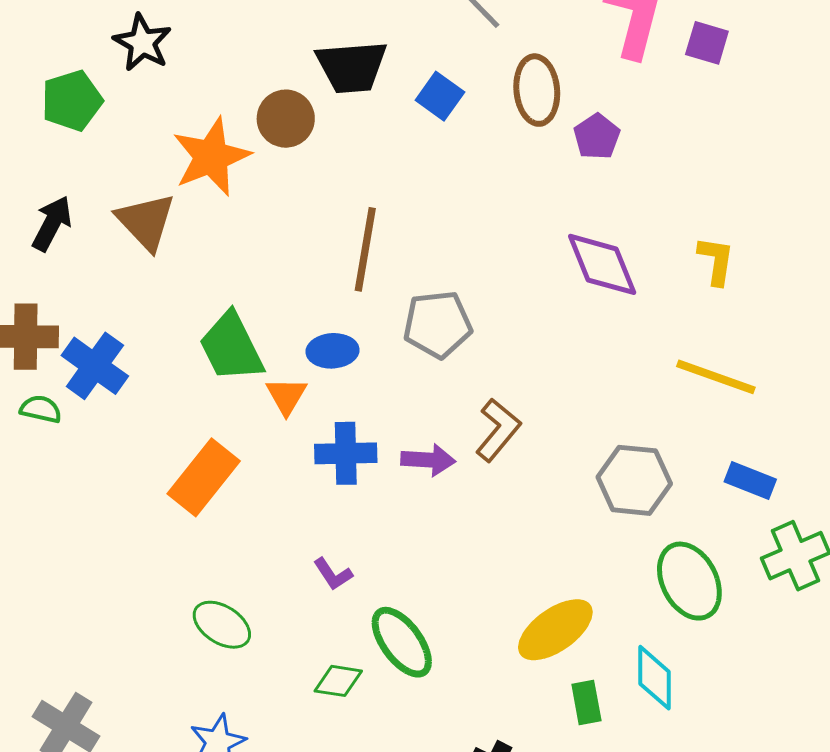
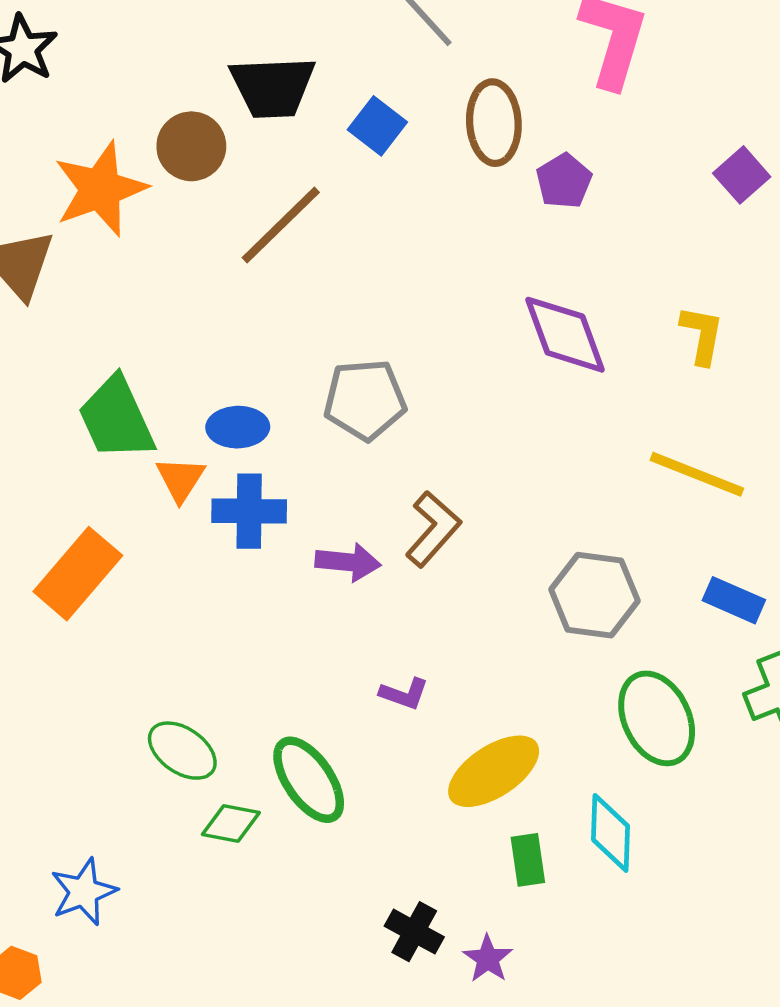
purple square: (707, 43) -> (742, 175), moved, turned 30
brown line: (365, 249) -> (281, 225), moved, turned 34
blue cross: (346, 453) -> (249, 511), moved
purple L-shape: (333, 574) -> (404, 694), moved, turned -39
green ellipse: (222, 625) -> (182, 751), moved

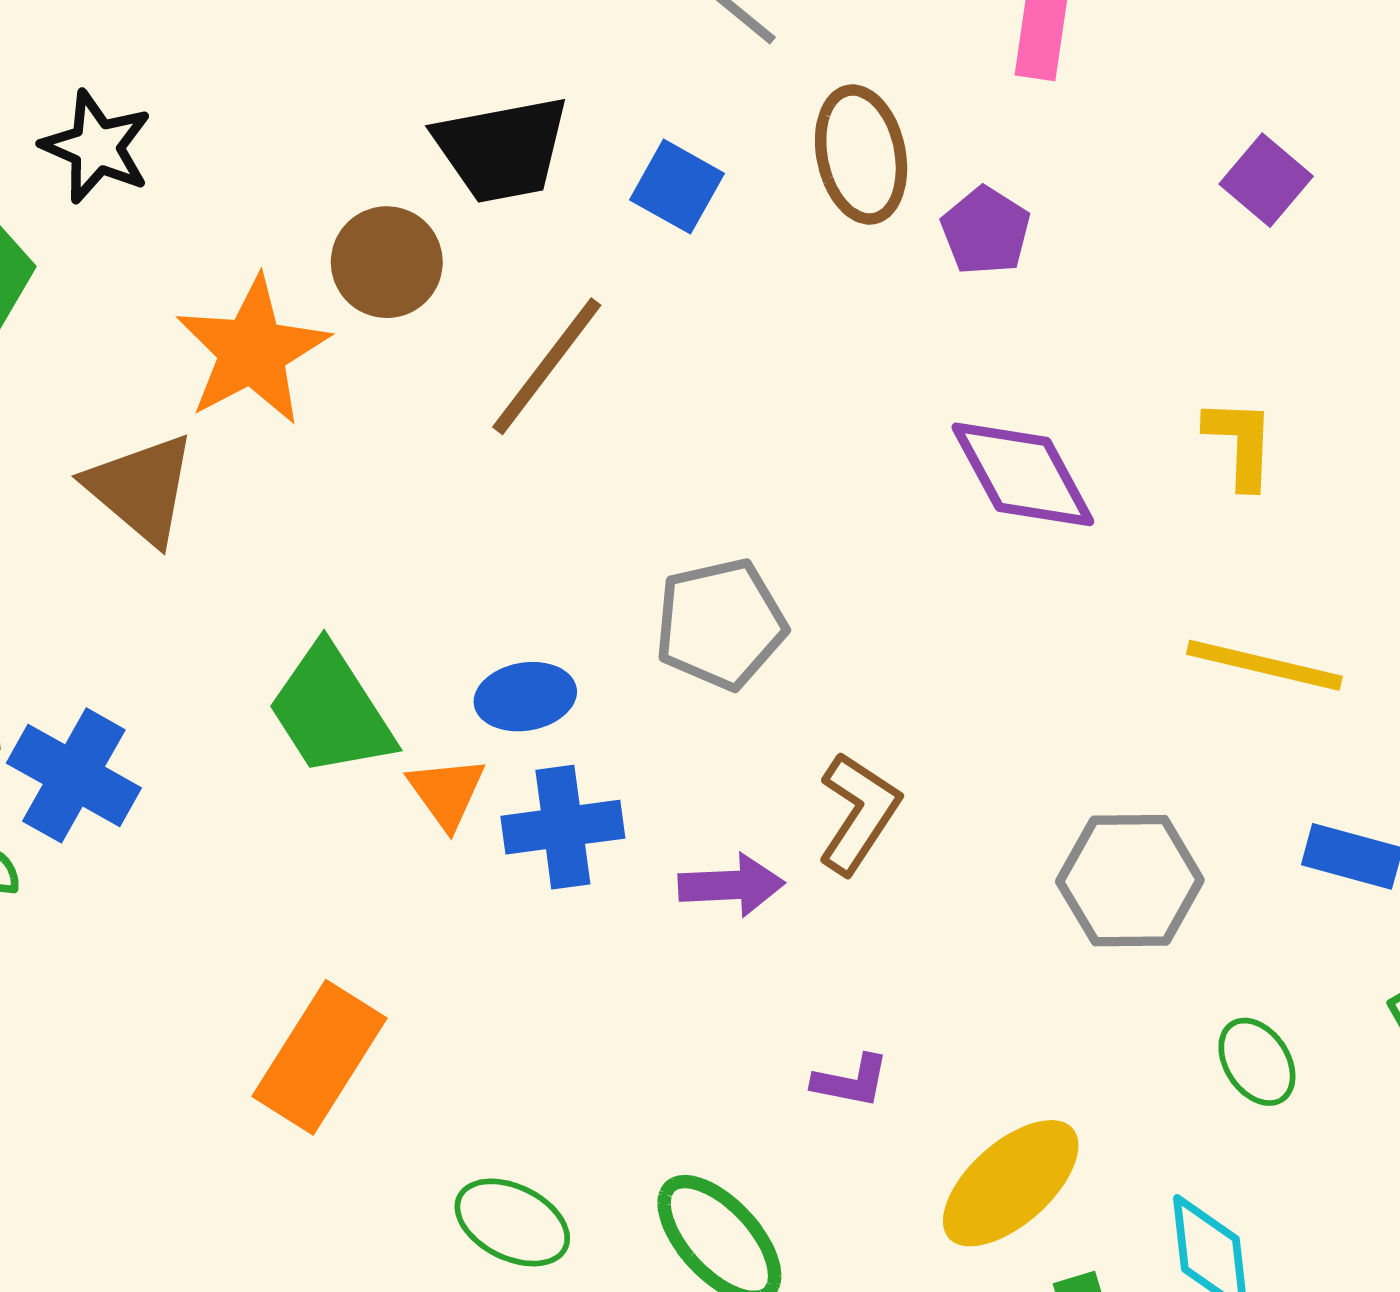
orange rectangle: (78, 574) -> (320, 1057), moved
green ellipse: (657, 718) -> (1257, 1062), size x0.6

